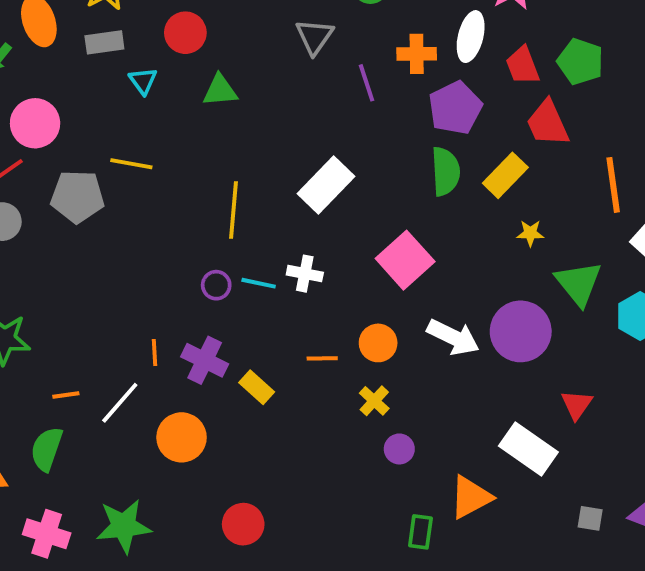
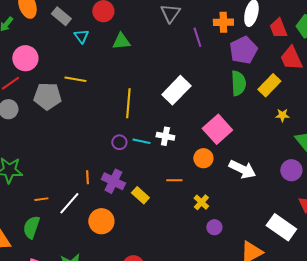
gray rectangle: (104, 42) -> (61, 16), turned 48
purple circle: (521, 331) -> (291, 170), moved, size x0.7
orange circle: (378, 343) -> (203, 158), moved

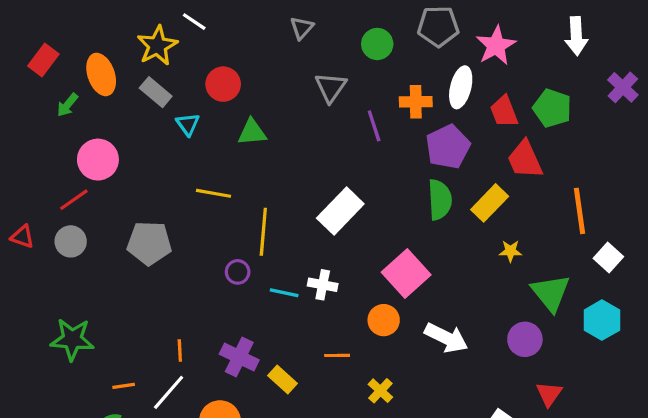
yellow line: (75, 79) -> (213, 193), moved
gray pentagon: (47, 96) -> (149, 243), moved
purple circle: (119, 142) -> (238, 272), moved
orange line: (87, 177) -> (180, 351), moved

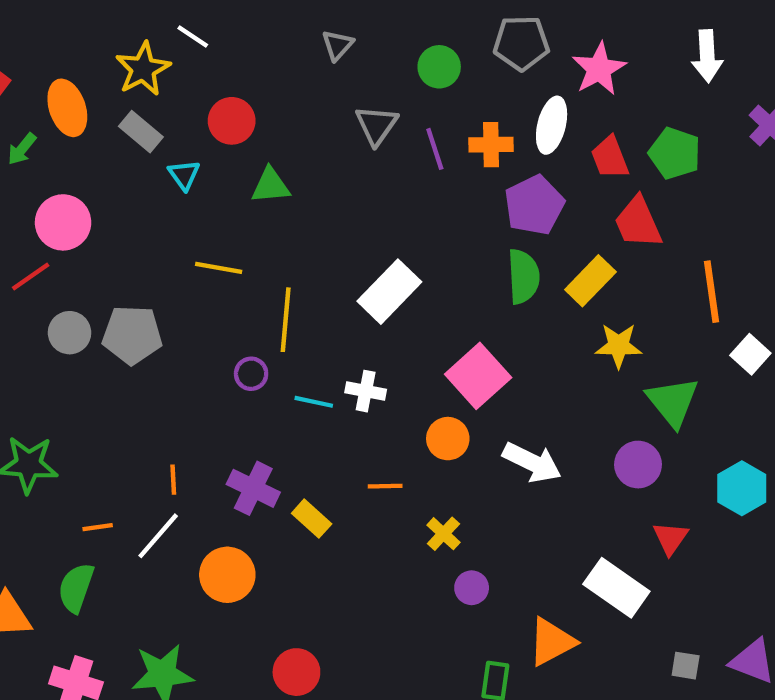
purple line: (374, 126) -> (435, 149), moved
gray circle: (71, 241) -> (70, 333), moved
yellow star: (510, 251) -> (619, 346), size x1.5
cyan hexagon: (602, 320) -> (742, 488), moved

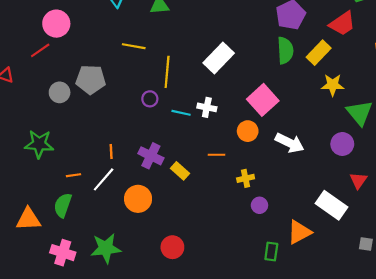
red trapezoid: (638, 222) -> (342, 24), turned -100
gray circle: (70, 333) -> (60, 92), moved
yellow cross: (443, 534) -> (246, 178), turned 35

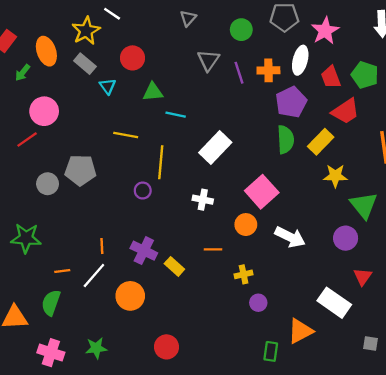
cyan line: (181, 113) -> (176, 115), moved
green star: (106, 248) -> (96, 348), size x0.7

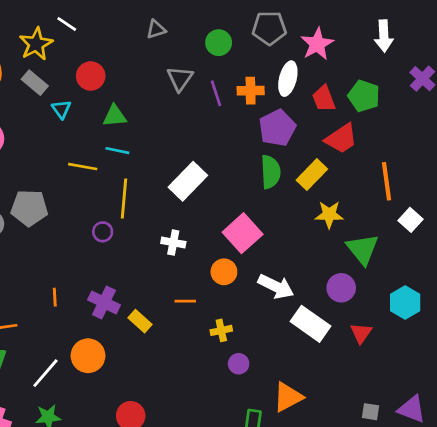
gray triangle: (188, 18) -> (156, 29), turned 30
cyan line: (176, 115) -> (117, 151), moved
white line: (94, 276) -> (45, 373), moved
white rectangle: (334, 303) -> (311, 324), moved

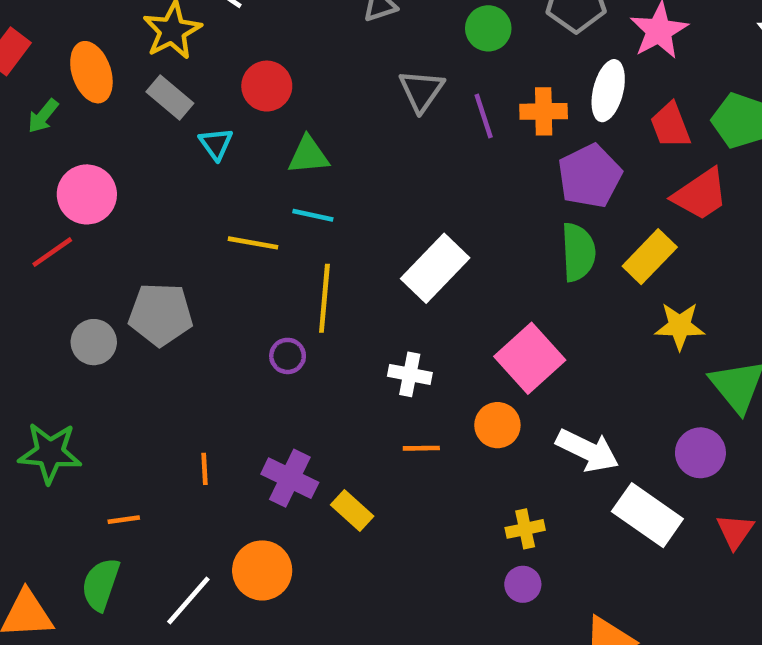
orange line: (185, 301) -> (421, 448), moved
yellow cross: (221, 330) -> (525, 529), moved

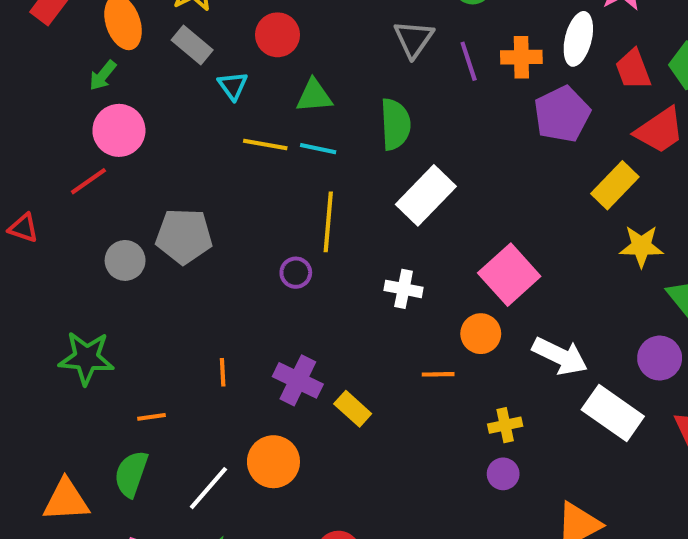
green arrow: (43, 116) -> (103, 75), moved
yellow line: (253, 243) -> (265, 145), moved
green semicircle: (578, 252) -> (395, 124), moved
orange line: (421, 448) -> (438, 374), moved

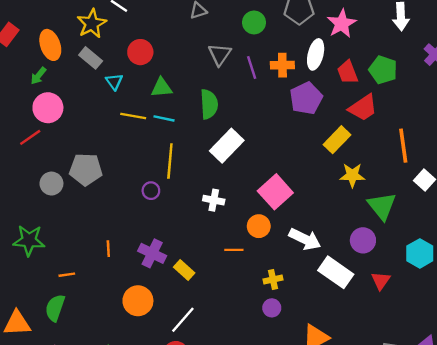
white line: (208, 488) -> (183, 320), moved

